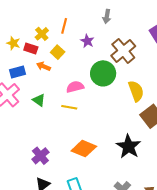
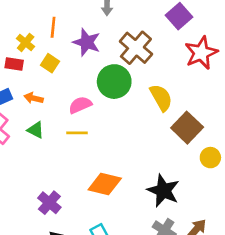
purple star: (87, 41) -> (87, 42), size x1.5
orange arrow: (43, 66) -> (34, 98), moved
black star: (129, 147) -> (163, 191), moved

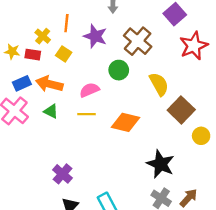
green circle: (114, 82) -> (119, 70), size x0.7
orange arrow: (34, 98) -> (49, 84), size x1.6
orange diamond: (105, 184) -> (125, 122), moved

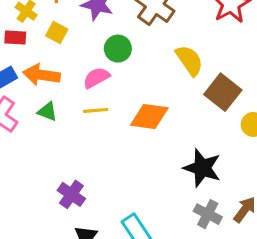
green circle: (119, 70) -> (118, 49), moved

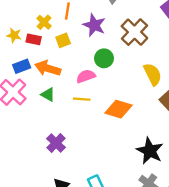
yellow square: (57, 32) -> (63, 40), turned 32
purple cross: (71, 194) -> (56, 143), moved

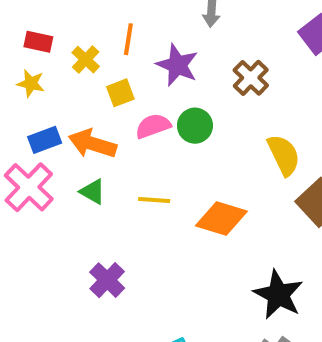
brown cross: (134, 32) -> (251, 78), size x0.7
red rectangle: (34, 39) -> (38, 42), moved
pink semicircle: (86, 76) -> (153, 126), moved

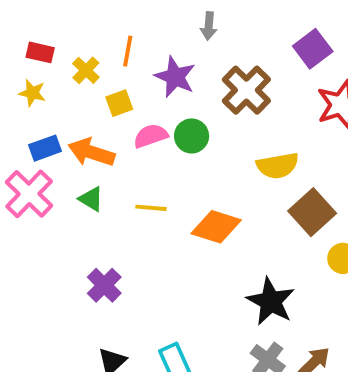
brown cross: (251, 78) -> (246, 90), size x1.4
yellow semicircle: (284, 155) -> (278, 166), turned 105

